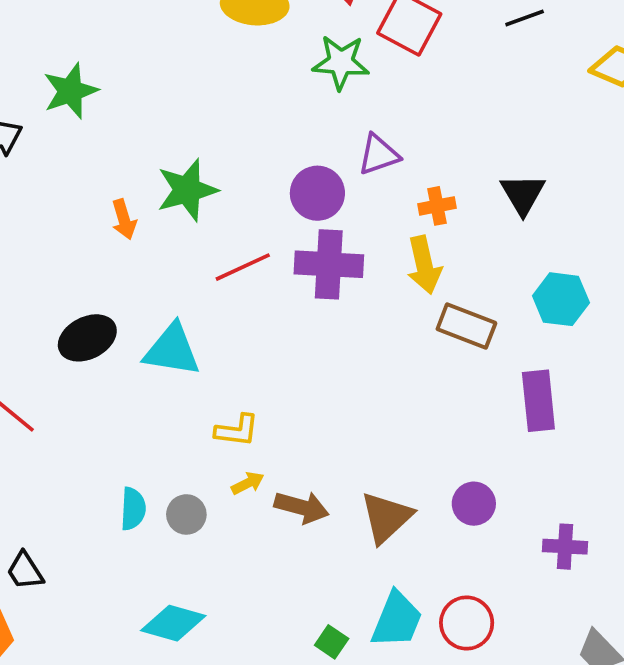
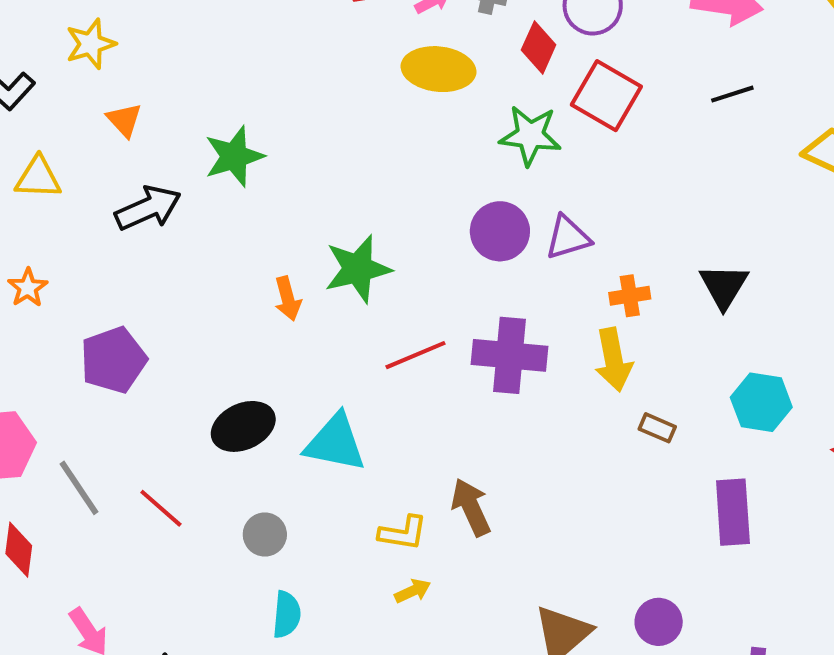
purple circle: (317, 193) -> (500, 231), moved
brown rectangle: (466, 326) -> (657, 428), size x0.6
brown arrow: (302, 507) -> (471, 507), moved, turned -132
gray circle: (186, 514) -> (265, 535), moved

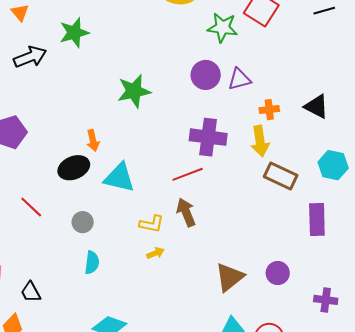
black triangle: (724, 286) -> (316, 106), turned -36
orange arrow: (288, 299) -> (93, 140), moved
red line: (415, 355) -> (188, 174), moved
brown rectangle: (657, 428) -> (281, 176), size x1.8

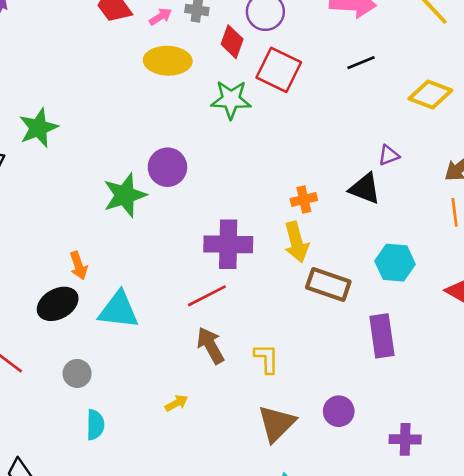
purple circle: (206, 75) -> (167, 167), moved
purple triangle: (239, 79) -> (389, 155), moved, size x0.7
yellow L-shape: (152, 224) -> (267, 359), moved, turned -95

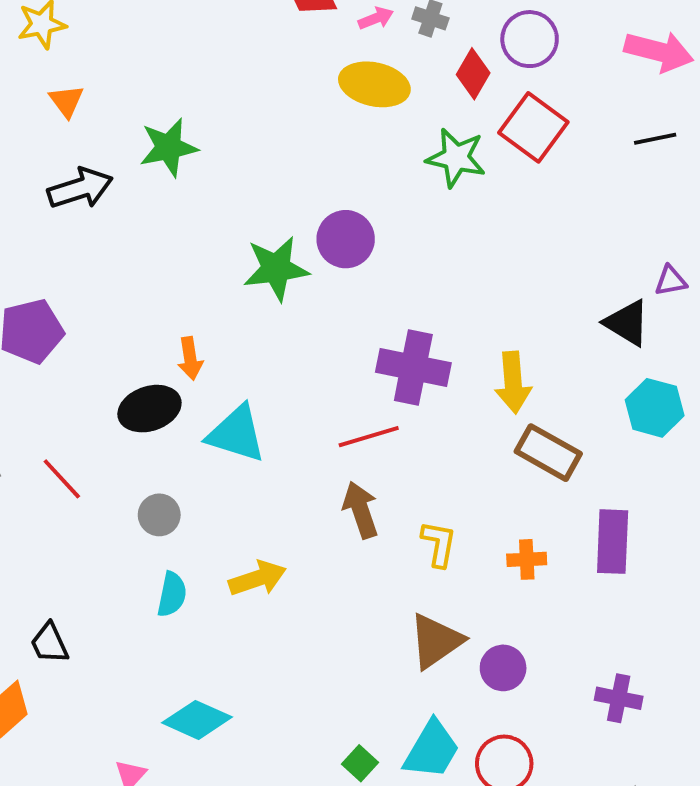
orange cross: (304, 199) -> (527, 559), moved
cyan hexagon: (395, 263) -> (655, 408), moved
yellow arrow: (176, 403) -> (257, 578), moved, size x1.6
purple circle: (339, 411) -> (503, 668), moved

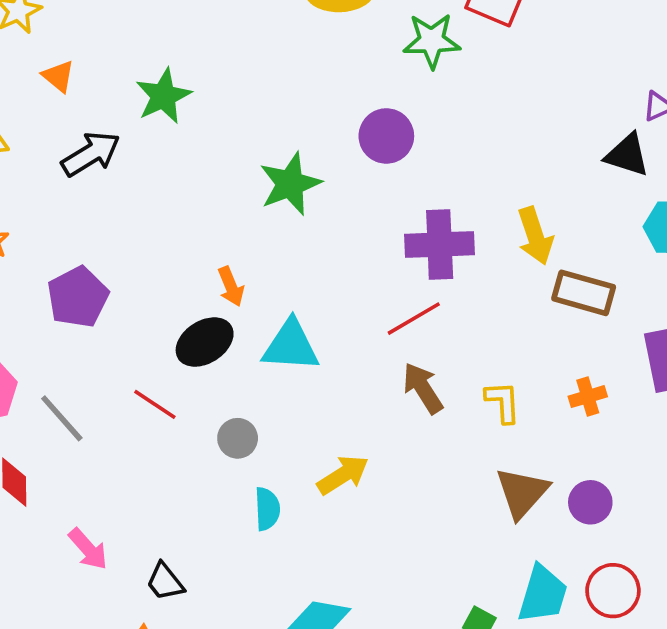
purple circle: (346, 239) -> (386, 136), moved
red line: (62, 479) -> (155, 404), moved

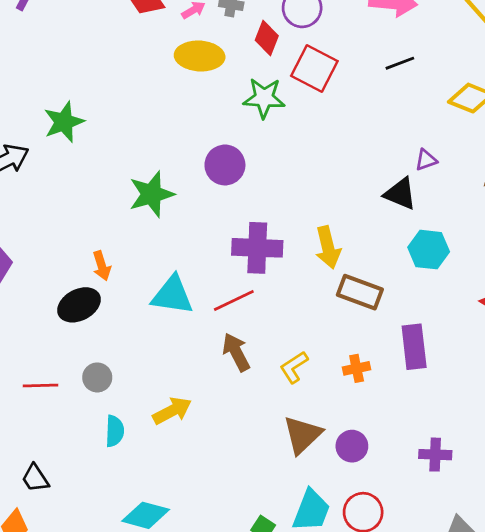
cyan triangle: (291, 346) -> (172, 295), moved
yellow L-shape: (503, 402) -> (294, 367), turned -124
red line: (155, 404) -> (41, 385), moved, turned -40

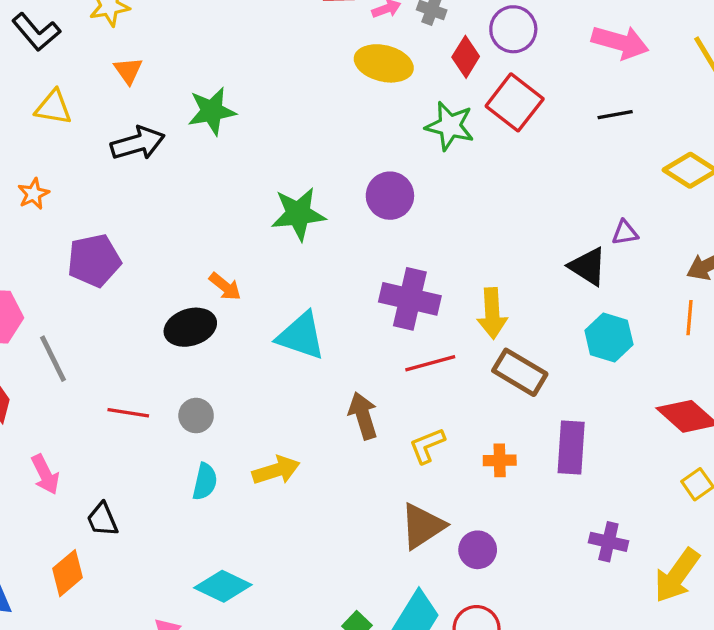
orange arrow: (102, 266) -> (225, 287), turned -44
red line: (234, 301) -> (430, 363), moved
purple cross: (435, 455) -> (608, 542), moved

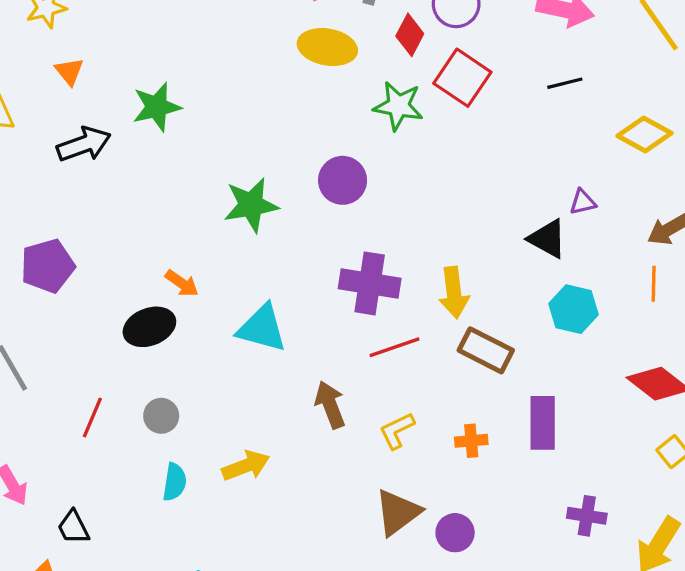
red line: (128, 413) -> (92, 418), turned -72

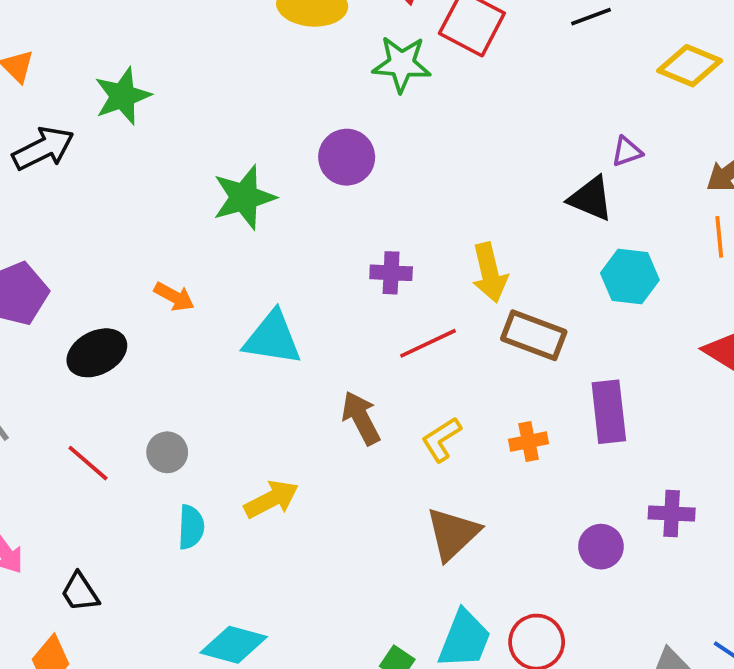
purple cross: (370, 283) -> (391, 273), size x0.6
black ellipse: (149, 327) -> (97, 353), moved
red line: (92, 418) -> (88, 463), turned -66
purple circle: (455, 533) -> (601, 547), moved

